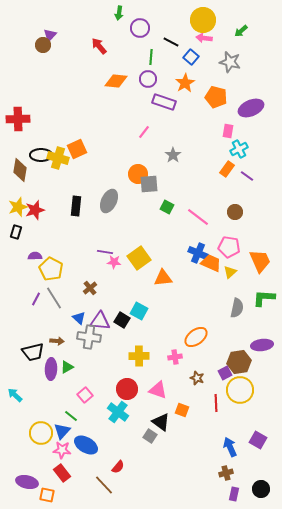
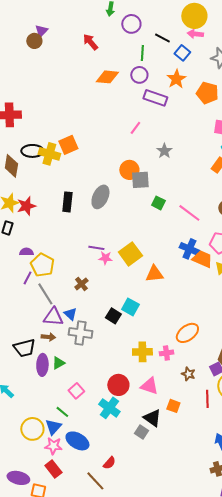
purple line: (36, 299) -> (27, 278), moved
purple triangle: (100, 321) -> (53, 317), moved
yellow cross: (139, 356) -> (142, 352), moved

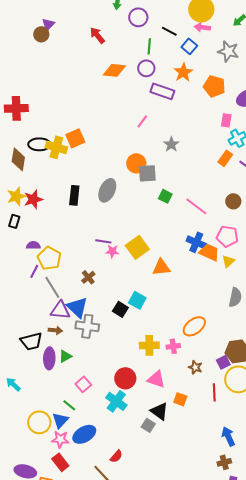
blue triangle: (70, 314) -> (77, 307), size x1.6
blue ellipse: (77, 441) -> (84, 434), turned -60

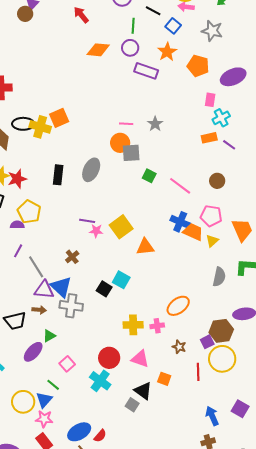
pink line: (142, 121) -> (126, 124), moved, turned 56
orange rectangle: (225, 158) -> (209, 138), turned 42
yellow pentagon: (49, 258) -> (29, 212), moved
purple ellipse: (49, 358) -> (33, 352), moved, turned 40
blue ellipse: (84, 434) -> (79, 432), moved

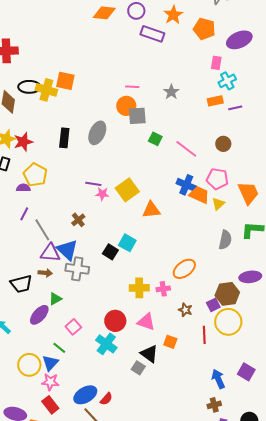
orange square: (59, 118) -> (65, 81), turned 36
gray star: (155, 124) -> (171, 92), moved
purple line: (229, 145) -> (235, 108), turned -48

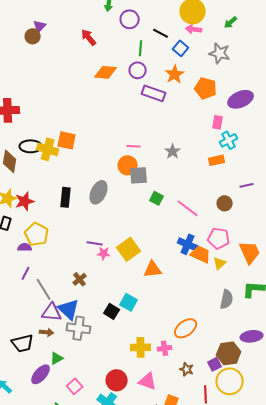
purple line: (235, 108) -> (247, 185), moved

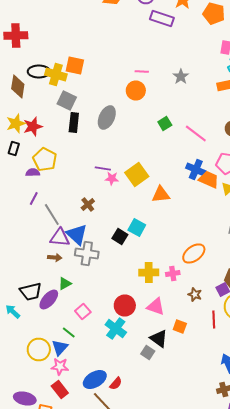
gray square: (139, 175) -> (67, 100), moved, turned 30
green square: (157, 198) -> (165, 124), turned 32
black trapezoid: (23, 343) -> (31, 292), moved

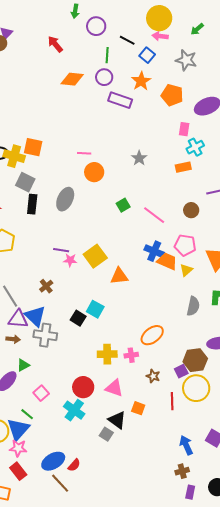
pink line: (142, 72) -> (84, 153), moved
blue triangle: (60, 348) -> (18, 429), size x1.4

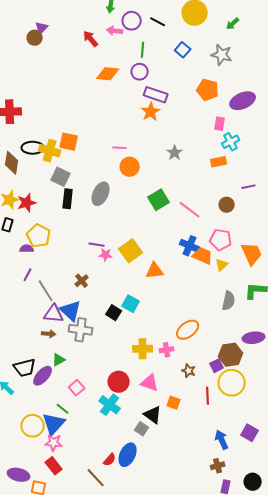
pink arrow: (160, 36) -> (115, 31), moved
black line: (127, 40) -> (158, 22), moved
orange star: (141, 81) -> (151, 112), moved
green square: (123, 205) -> (159, 200), size x1.5
blue ellipse: (53, 461) -> (128, 455), moved, turned -35

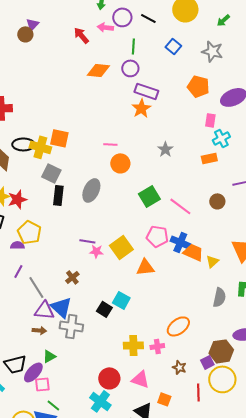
pink pentagon: (221, 240) -> (157, 236), moved
pink square: (77, 388) -> (42, 384), moved, turned 35

